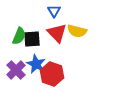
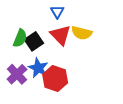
black square: (32, 39) -> (34, 41), turned -30

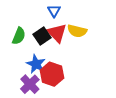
black square: (34, 41) -> (42, 36), moved
purple cross: (17, 74) -> (30, 84), moved

